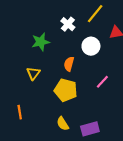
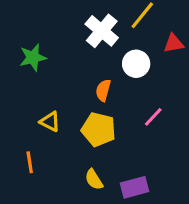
white cross: (68, 24) -> (102, 31), size x1.5
green star: (41, 42) -> (33, 57), moved
yellow triangle: (33, 73) -> (50, 122), moved, turned -40

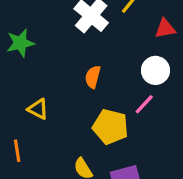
white circle: (136, 64) -> (155, 70), moved
yellow pentagon: (99, 129) -> (110, 127), moved

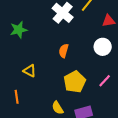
pink line: (144, 104) -> (105, 81), moved
yellow pentagon: (110, 127) -> (75, 82), turned 30

